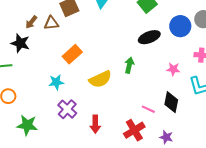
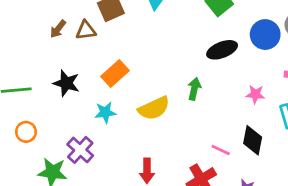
black star: (20, 43) -> (66, 83), moved
cyan star: (56, 82) -> (105, 112), moved
purple cross: (67, 109) -> (80, 150), moved

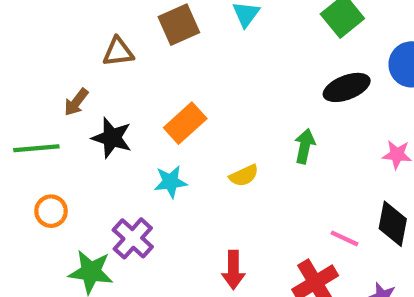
brown arrow: (58, 29) -> (76, 102), moved
brown triangle: (86, 30) -> (118, 52), moved
yellow semicircle: (154, 108) -> (244, 176), size x0.6

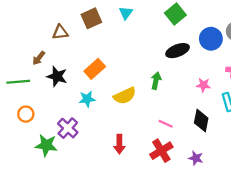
yellow semicircle: (244, 176) -> (125, 96), size x1.5
pink line: (345, 238) -> (166, 124), moved

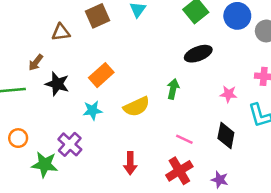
blue circle: (211, 39) -> (237, 16), moved
orange circle: (26, 114) -> (18, 138), moved

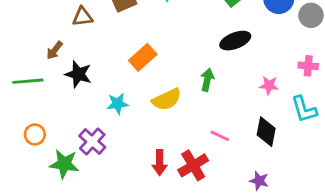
orange rectangle: (101, 75) -> (143, 57), moved
red cross: (179, 171) -> (193, 165), moved

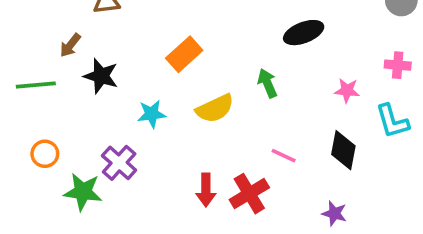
green arrow: (207, 80) -> (267, 83), turned -35

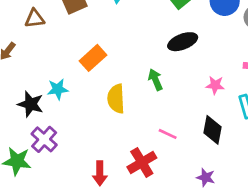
black star: (101, 76) -> (31, 104), moved
yellow semicircle: (215, 109) -> (116, 99), turned 112
cyan star: (152, 114) -> (58, 89), moved
red arrow: (206, 190) -> (100, 173), moved

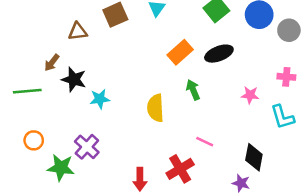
orange rectangle: (93, 58) -> (180, 52), moved
black star: (31, 104) -> (74, 79), moved
black diamond: (212, 130) -> (254, 157), moved

